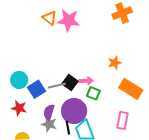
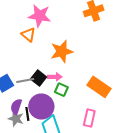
orange triangle: (50, 18) -> (28, 35), moved
orange star: (115, 63) -> (62, 51), moved, size x1.6
black line: (68, 128) -> (27, 114), moved

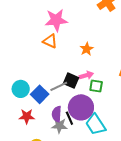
orange star: (62, 51) -> (87, 49), size x0.6

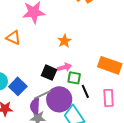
orange triangle: (50, 41) -> (13, 38), moved
gray line: (59, 86) -> (42, 95), moved
black line: (69, 118) -> (85, 91), moved

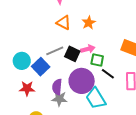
orange triangle: (13, 38) -> (64, 23), moved
black line: (85, 91) -> (108, 74), turned -32
gray line: (42, 95) -> (55, 51), moved

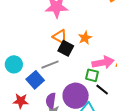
pink arrow: (88, 49) -> (103, 62), moved, size x1.5
black square: (72, 54) -> (66, 48), moved
cyan circle: (22, 61) -> (14, 64), moved

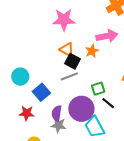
pink arrow: (103, 62) -> (107, 36), moved
gray line: (50, 65) -> (69, 76), moved
green square: (92, 75) -> (98, 89), turned -32

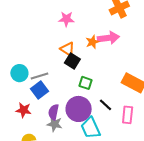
pink star: (64, 20) -> (66, 19), size x0.7
orange star: (92, 51) -> (92, 42), moved
gray line: (69, 76) -> (39, 76), moved
green square: (98, 89) -> (85, 83), moved, turned 32

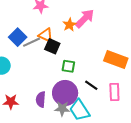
pink arrow: (108, 38) -> (85, 18), turned -30
gray line: (39, 76) -> (32, 42), moved
blue square: (39, 90) -> (18, 37), moved
gray star: (55, 124) -> (62, 109), moved

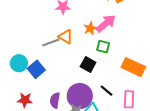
blue square: (18, 37) -> (36, 69), moved
black square: (52, 46) -> (88, 64), moved
green square: (68, 66) -> (103, 47), moved

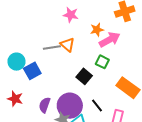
orange star: (90, 28) -> (97, 30), moved

